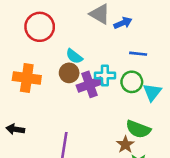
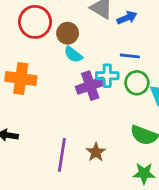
blue line: (138, 54) -> (130, 56), moved
brown circle: (69, 73) -> (68, 33), moved
brown star: (125, 145) -> (96, 152), moved

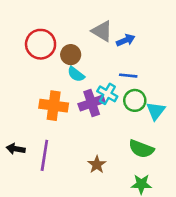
cyan cross: (107, 76) -> (107, 94), turned 30
orange cross: (21, 79) -> (54, 106), moved
purple line: (62, 155) -> (44, 155), moved

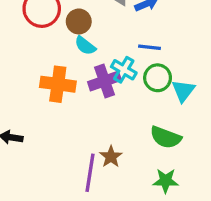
purple line: (44, 155) -> (90, 173), moved

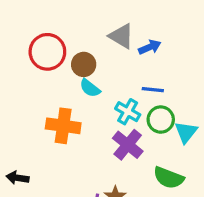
purple cross: (104, 81) -> (128, 145), moved, turned -32

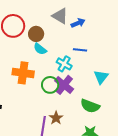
green circle: (161, 120) -> (50, 85), moved

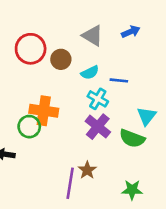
blue arrow: (78, 23) -> (131, 32), moved
cyan semicircle: (40, 49) -> (90, 73), moved, turned -64
green circle: (50, 85) -> (29, 127), moved
green semicircle: (90, 106) -> (132, 138), moved

